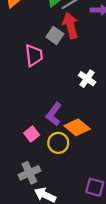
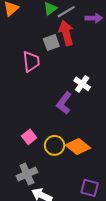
gray square: (55, 35) -> (51, 42), turned 35
purple L-shape: (54, 114) -> (64, 103), moved
orange diamond: (77, 127) -> (78, 146), moved

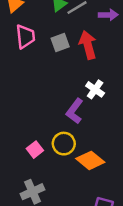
red arrow: (66, 33) -> (88, 45), moved
pink trapezoid: (31, 62) -> (25, 36), moved
yellow circle: (55, 145) -> (64, 144), moved

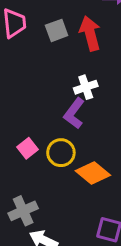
white cross: (95, 89) -> (86, 87), moved, turned 36
pink square: (35, 150) -> (27, 148), moved

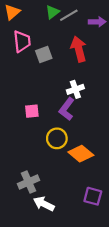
gray square: (57, 30) -> (44, 54), moved
pink square: (27, 148) -> (32, 111), moved, turned 32

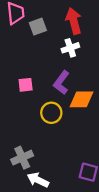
white cross: (75, 89) -> (70, 48), moved
orange diamond: (81, 154) -> (82, 99), moved, turned -40

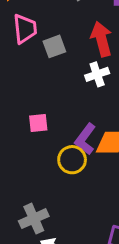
purple L-shape: (61, 83) -> (85, 139), moved

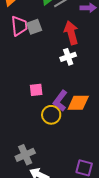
gray square: (54, 46) -> (34, 27), moved
pink square: (38, 123) -> (36, 90), moved

